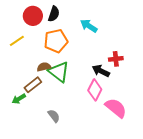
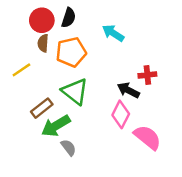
yellow line: (17, 41) -> (21, 70), moved
brown semicircle: (44, 67) -> (43, 43), moved, turned -72
green arrow: (19, 99) -> (56, 126), moved, size x1.6

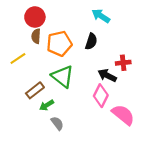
black semicircle: (69, 18) -> (91, 41), moved
cyan arrow: (113, 33) -> (101, 16), moved
green arrow: (56, 126) -> (47, 105), size x0.6

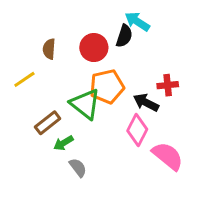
red circle: (35, 17) -> (94, 48), moved
black semicircle: (91, 41) -> (124, 36), moved
orange pentagon: (59, 44) -> (107, 87), moved

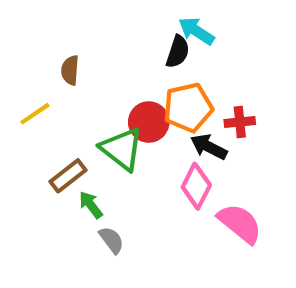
red circle: (94, 48) -> (149, 122), moved
orange pentagon: (107, 87) -> (188, 108), moved
green arrow: (64, 143) -> (91, 205), turned 84

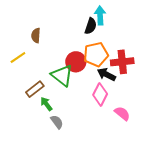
cyan arrow: (196, 31) -> (100, 15), turned 54
red cross: (240, 122) -> (122, 62), size x1.5
pink semicircle: (240, 223) -> (122, 113), size x0.7

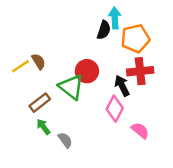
brown semicircle: (36, 35) -> (39, 61), moved, turned 144
orange pentagon: (96, 54) -> (135, 38), moved
black arrow: (106, 74) -> (122, 86), turned 36
green arrow: (46, 104) -> (43, 127), moved

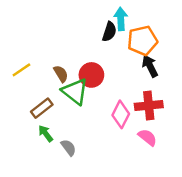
brown semicircle: (39, 61) -> (61, 74), moved
red cross: (140, 71) -> (149, 106), moved
black arrow: (122, 86) -> (150, 66), moved

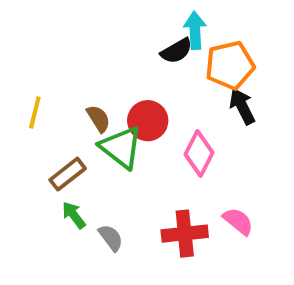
black semicircle: (109, 32) -> (176, 51), turned 42
yellow line: (21, 70) -> (35, 112), turned -42
red cross: (149, 106) -> (185, 234), moved
pink diamond: (121, 114) -> (199, 154), moved

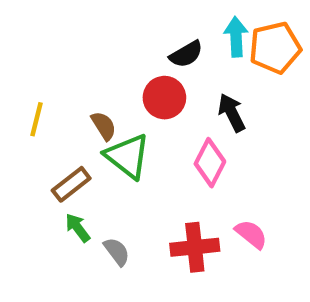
cyan arrow: (195, 30) -> (236, 37), moved
orange pentagon: (230, 65) -> (275, 48), moved
black arrow: (242, 106) -> (232, 113), moved
red circle: (148, 121) -> (164, 98), moved

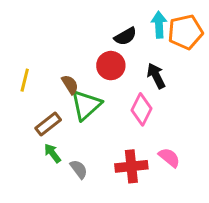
green triangle: (128, 156) -> (86, 105), turned 40

